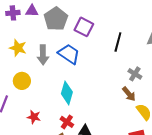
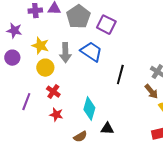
black line: (118, 42) -> (120, 75), moved
yellow circle: (22, 81) -> (45, 68), moved
cyan diamond: (67, 93) -> (89, 109), moved
red cross: (67, 122) -> (53, 92), moved

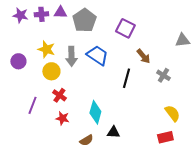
purple square: (106, 25) -> (125, 28), moved
purple star: (14, 31) -> (20, 15), moved
brown arrow: (151, 92) -> (143, 56), moved

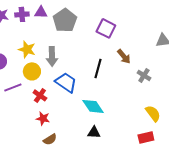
blue trapezoid: (97, 55) -> (66, 82), moved
black line: (126, 78) -> (98, 68), moved
purple line: (32, 105) -> (13, 87), moved, turned 48
cyan diamond: (95, 112) -> (93, 106), moved, turned -50
brown semicircle: (86, 140) -> (50, 139), moved

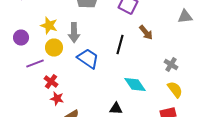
gray cross: (144, 75) -> (171, 65), moved
red cross: (40, 95) -> (51, 82), moved
cyan diamond: (93, 106) -> (135, 85), moved
red star: (43, 118) -> (57, 99), moved

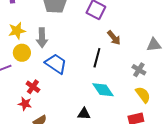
gray triangle: (185, 17) -> (154, 45), moved
yellow star: (49, 26) -> (17, 31), turned -30
black line: (120, 45) -> (97, 58), moved
red cross: (51, 82) -> (33, 87), moved

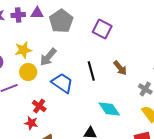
gray arrow: (42, 38) -> (48, 57), turned 42
brown arrow: (114, 38) -> (120, 68), moved
black line: (97, 58) -> (91, 71), moved, turned -30

